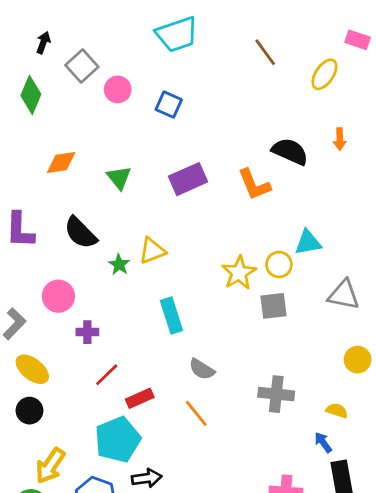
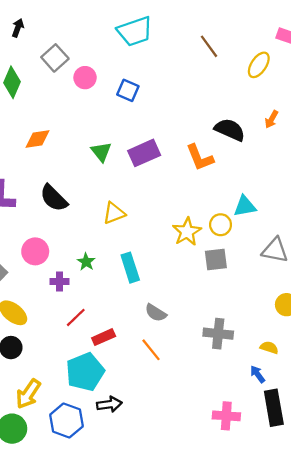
black arrow: (43, 43) -> (18, 28), moved
orange arrow: (340, 139) -> (272, 119), turned 30
green triangle: (119, 178) -> (101, 152), moved
green star: (119, 265) -> (86, 262), moved

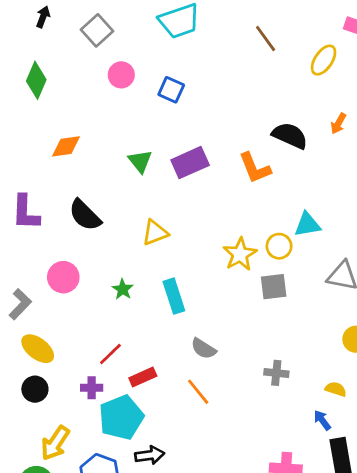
gray square: (55, 58) -> (97, 30), moved
purple cross: (60, 281) -> (92, 388), moved
gray cross: (218, 334) -> (276, 373), size x0.7

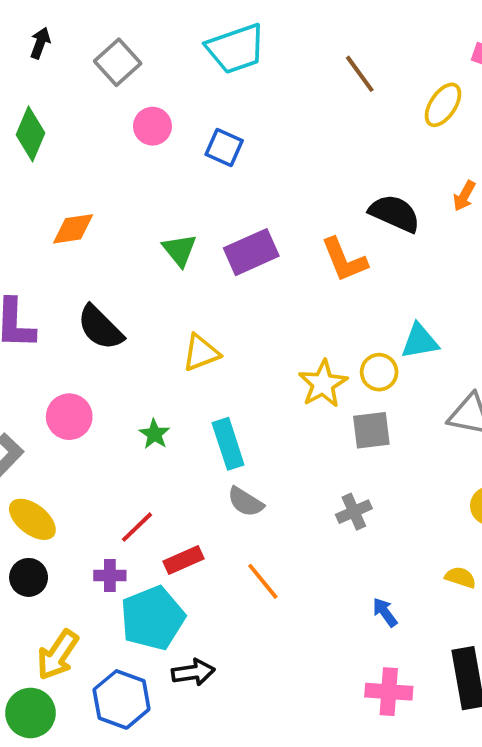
gray semicircle: (204, 349) -> (245, 502), moved
gray cross: (276, 373) -> (354, 512), moved, turned -30
blue arrow: (322, 420) -> (385, 612), moved

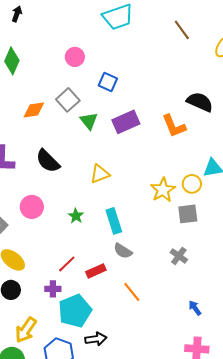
gray square: (118, 62) -> (68, 100), moved
blue square: (224, 147) -> (108, 82), moved
gray cross: (354, 512) -> (179, 256), turned -30
red rectangle: (183, 560) -> (96, 271), moved

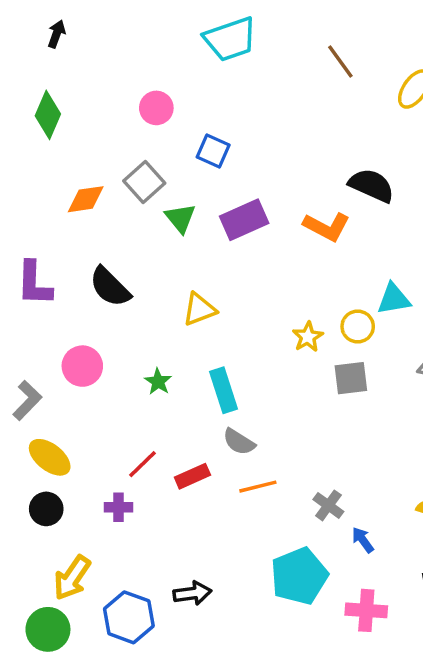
orange L-shape: (174, 126) -> (327, 227), turned -40
yellow star: (163, 190) -> (308, 337), size x0.7
gray cross: (179, 256) -> (328, 505), moved
orange line: (132, 292) -> (258, 487), moved, turned -65
cyan pentagon: (75, 311) -> (299, 576), moved

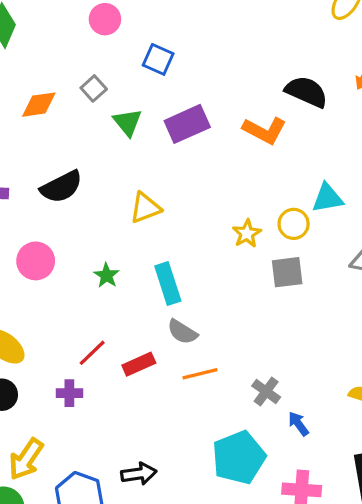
gray square: (144, 182) -> (94, 88), size x0.7
black semicircle: (110, 287) -> (61, 187), turned -72

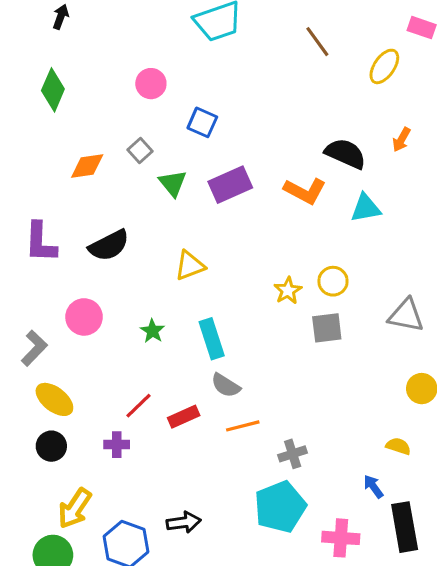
cyan triangle: (327, 198) -> (366, 208), moved
gray cross: (266, 391) -> (293, 454), moved, turned 36
blue arrow: (298, 424) -> (373, 487), moved

